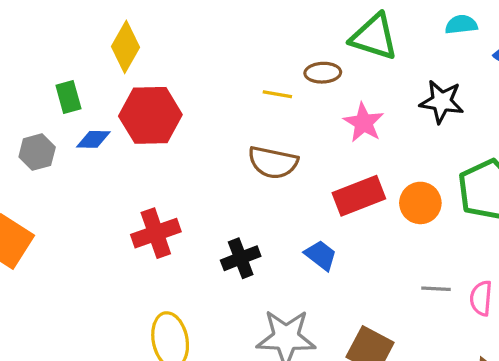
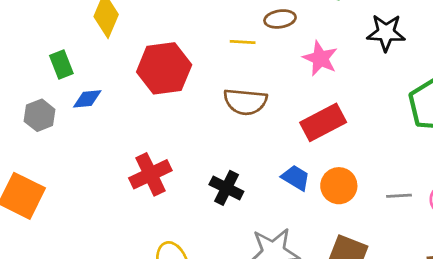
red hexagon: (150, 115) -> (164, 68), moved
orange circle: (420, 203) -> (339, 186), moved
black cross: (241, 258) -> (226, 188), turned -36

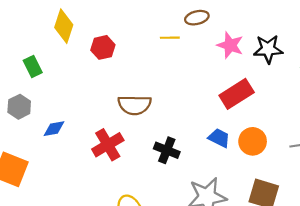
black star: (386, 33) -> (268, 49), moved
red hexagon: (164, 68) -> (103, 47), moved, size x0.6
blue diamond: (87, 99) -> (54, 129), moved
brown semicircle: (245, 102) -> (135, 105), moved

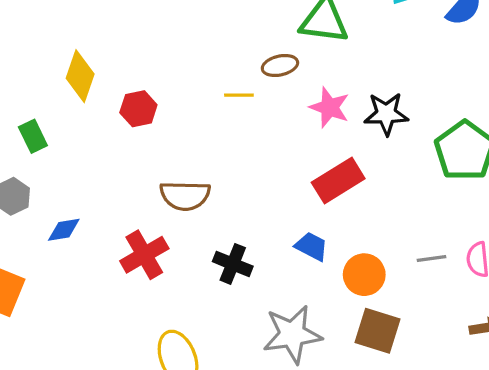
orange circle: (253, 141) -> (364, 275), moved

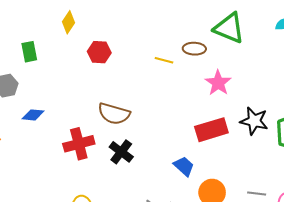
yellow diamond: (80, 76) -> (68, 22), size x0.7
black star: (386, 114) -> (254, 121), moved
black cross: (233, 264) -> (121, 152), moved

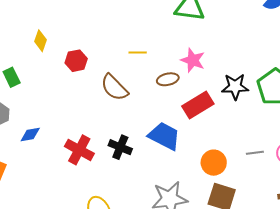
brown ellipse: (194, 49) -> (168, 79), moved
brown semicircle: (114, 114) -> (114, 87), moved, turned 44
red cross: (79, 144) -> (79, 150), turned -32
blue trapezoid: (184, 166) -> (164, 136), moved, size x1.6

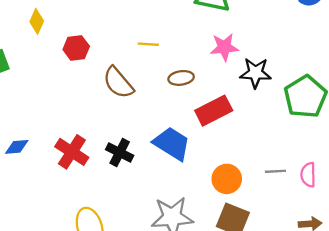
pink star: (193, 60) -> (224, 47), moved, turned -30
black star: (235, 87) -> (256, 73), moved
blue diamond: (30, 134) -> (17, 147), moved

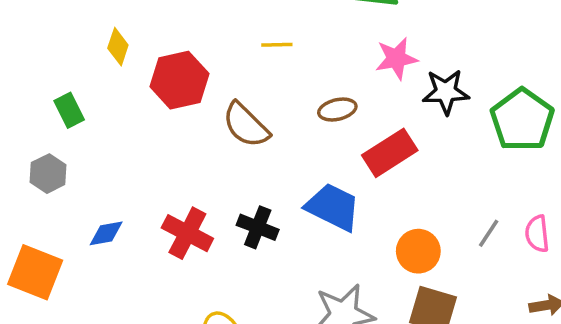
yellow line: (148, 44) -> (277, 45), moved
red hexagon: (76, 48) -> (179, 80), size x1.5
gray line: (275, 171) -> (489, 233), turned -48

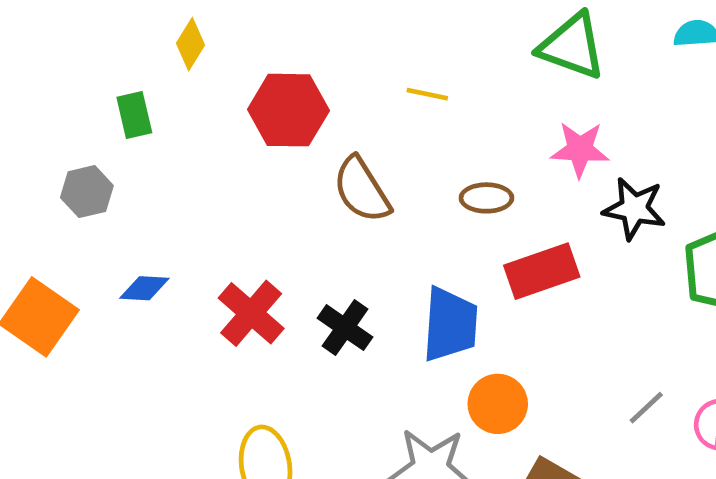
yellow diamond: (118, 47) -> (191, 44), moved
blue trapezoid: (333, 207) -> (450, 325), turned 54
orange circle: (418, 251) -> (498, 404), moved

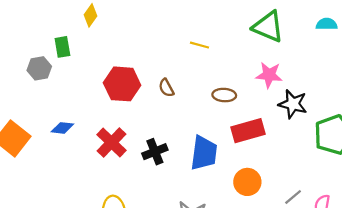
red hexagon: (288, 110) -> (122, 84), moved
brown semicircle: (362, 190) -> (166, 88), size x0.6
gray hexagon: (87, 192) -> (39, 68), moved
black cross: (345, 328) -> (155, 152), turned 30
orange circle: (498, 404) -> (247, 182), moved

